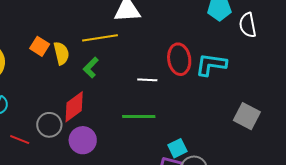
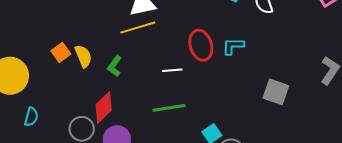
yellow line: (100, 38) -> (138, 28), moved
orange square: (40, 46) -> (61, 52), turned 30
cyan L-shape: (211, 65) -> (233, 46), size x0.7

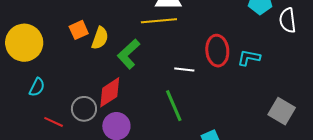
yellow semicircle: (83, 56) -> (100, 38), turned 30
green L-shape: (115, 66) -> (129, 54), size x1.4
green line: (169, 108) -> (174, 106), turned 64

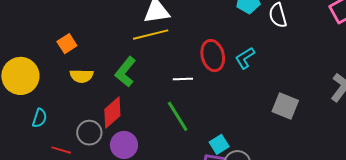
orange square: (79, 30) -> (67, 44), moved
yellow semicircle: (100, 38) -> (82, 76), moved, turned 80
cyan L-shape: (249, 58) -> (245, 58), turned -35

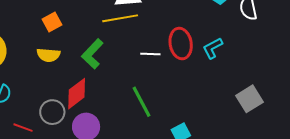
orange square: (67, 44) -> (52, 22), moved
white line: (183, 79) -> (150, 54), moved
gray square: (285, 106) -> (250, 99), turned 32

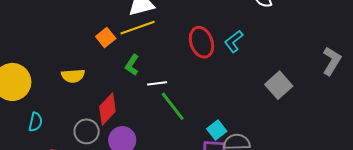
orange square: (52, 22) -> (106, 38), moved
green L-shape: (92, 54) -> (132, 65), moved, size x0.7
white line: (150, 54) -> (157, 83), moved

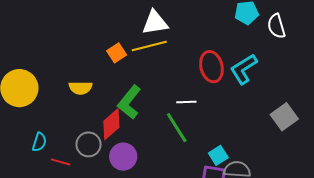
cyan L-shape: (234, 41) -> (244, 69), size x1.4
green L-shape: (132, 65) -> (129, 102), moved, size x1.6
white line: (157, 83) -> (186, 102), moved
cyan semicircle: (36, 122) -> (39, 142), moved

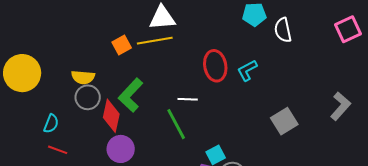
cyan L-shape: (244, 69) -> (247, 70), size x0.7
red diamond: (111, 124) -> (111, 116), turned -40
cyan semicircle: (39, 142) -> (51, 124), moved
gray circle: (89, 144) -> (88, 97), moved

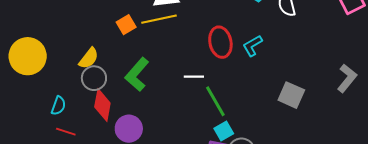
yellow semicircle: (83, 77) -> (89, 58), turned -55
red diamond: (111, 116) -> (102, 105), moved
gray square: (284, 121) -> (291, 95), turned -32
green line: (176, 124) -> (215, 101), moved

